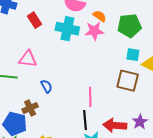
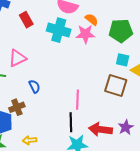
pink triangle: (28, 59) -> (17, 58), turned -36

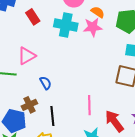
pink line: (78, 100) -> (89, 105), moved
black line: (71, 122) -> (52, 116), moved
red arrow: (100, 129) -> (114, 121), turned 50

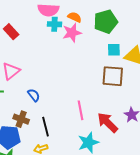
cyan cross: (66, 25) -> (54, 24), moved, size x0.6
brown cross: (29, 105) -> (21, 119), turned -35

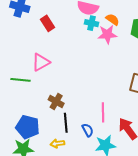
blue semicircle: (34, 95) -> (88, 130), moved
brown cross: (21, 119) -> (56, 101), moved

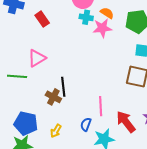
black line: (66, 123) -> (63, 87), moved
blue semicircle: (88, 130) -> (86, 124), turned -128
yellow arrow: (57, 144) -> (56, 131), moved, turned -48

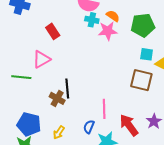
red rectangle: (42, 19) -> (53, 31), moved

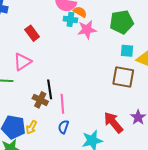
orange semicircle: (113, 16) -> (80, 12), moved
pink line: (104, 109) -> (62, 104), moved
blue semicircle: (89, 127) -> (63, 127), moved
yellow arrow: (59, 133) -> (31, 127), moved

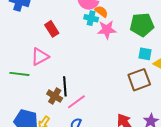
brown square: (123, 77) -> (139, 80), turned -35
pink line: (62, 104) -> (76, 102), turned 54

